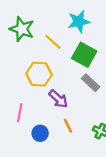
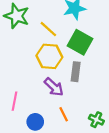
yellow hexagon: (39, 74) -> (49, 56), moved
gray rectangle: (91, 83) -> (76, 72), moved, turned 54

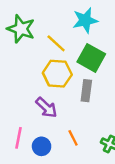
purple arrow: (54, 87) -> (46, 108), moved
pink line: (14, 101) -> (19, 138), moved

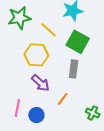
green star: (21, 29) -> (19, 18), turned -30
yellow hexagon: (57, 74) -> (36, 55), moved
orange line: (73, 138) -> (63, 99), moved, turned 64

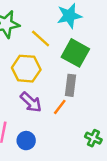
orange line: (63, 99) -> (60, 107), moved

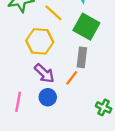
blue circle: (26, 141) -> (48, 97), moved

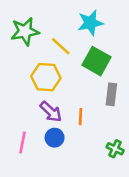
gray rectangle: (82, 57) -> (111, 94), moved
orange line: (72, 78) -> (80, 117), turned -35

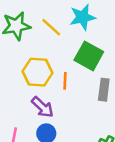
yellow line: (61, 46) -> (51, 27), moved
orange line: (80, 117) -> (65, 81), moved

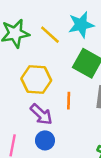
orange line: (65, 81) -> (69, 101), moved

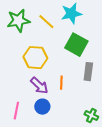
orange line: (69, 101) -> (61, 83), moved

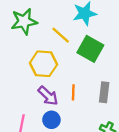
yellow line: (46, 22) -> (61, 35), moved
gray rectangle: (88, 72) -> (104, 92), moved

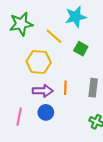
green square: (90, 49) -> (81, 49), size x0.6
purple arrow: (48, 96) -> (43, 91), turned -42

